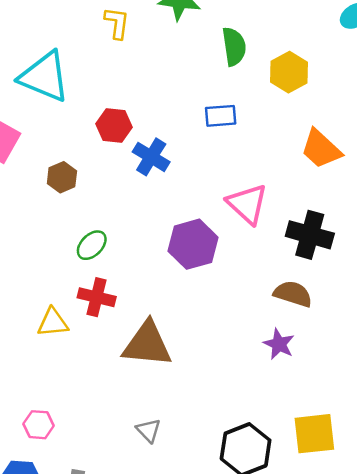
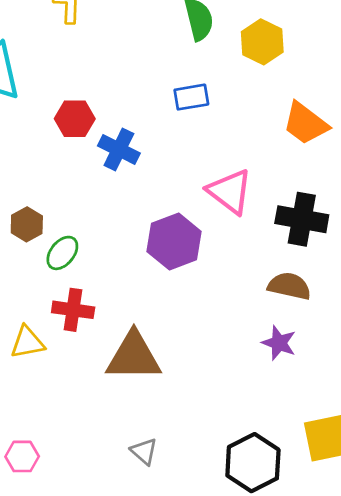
brown hexagon: (62, 177) -> (27, 224), moved

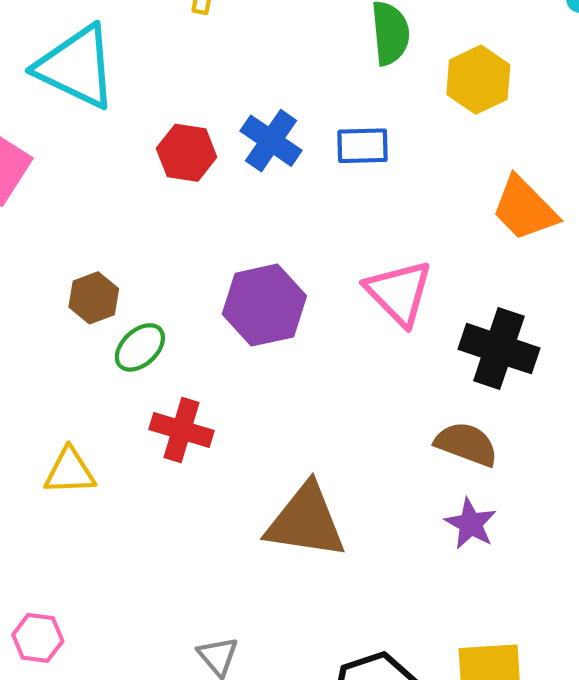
blue cross: (119, 150) -> (271, 141), moved
purple hexagon: (174, 242) -> (264, 305), moved
red cross: (73, 310) -> (181, 430), moved
purple star: (279, 343) -> (471, 524), moved
brown triangle: (134, 357) -> (306, 521), moved

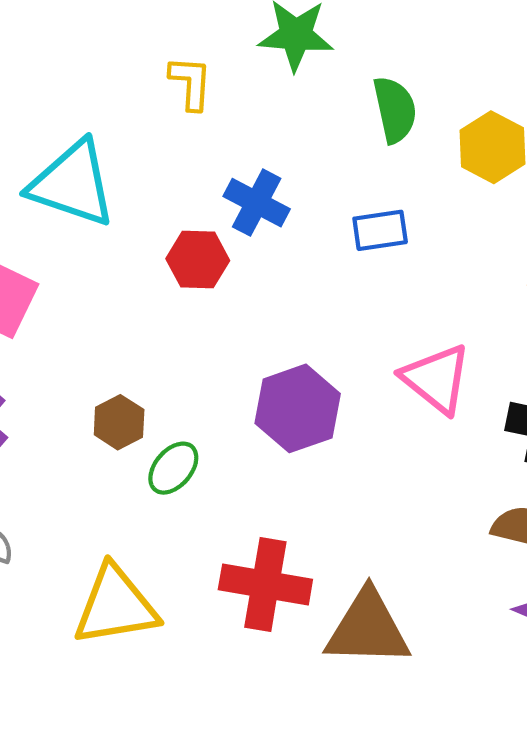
blue cross: (271, 141) -> (257, 203), moved
red cross: (181, 430) -> (265, 585), moved, size x1.4
yellow triangle: (70, 471) -> (116, 606), size x1.6

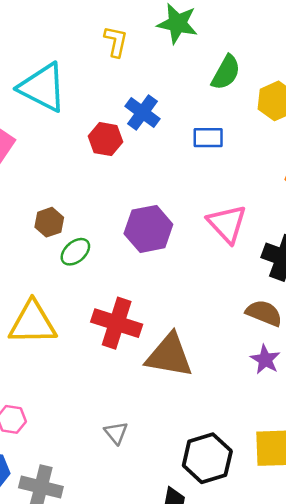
green semicircle: (395, 110) -> (226, 72), turned 33

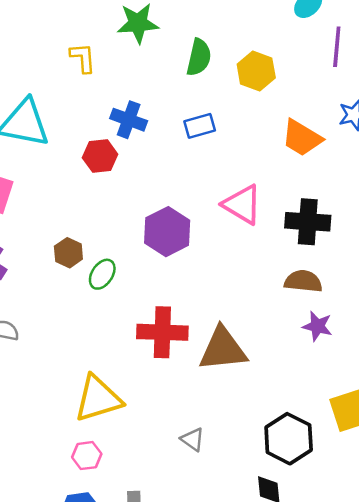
yellow triangle: (33, 323) -> (98, 399), moved

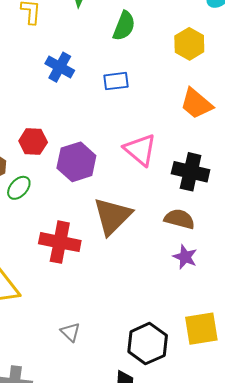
yellow hexagon: (256, 71) -> (189, 44), moved
red hexagon: (100, 156) -> (33, 142), moved
brown triangle: (223, 349) -> (112, 216), moved, turned -48

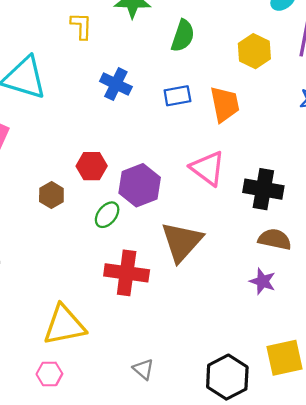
orange trapezoid: (196, 104) -> (225, 104), moved, turned -138
green ellipse: (19, 188) -> (107, 215), moved
brown semicircle: (179, 219) -> (275, 239), moved

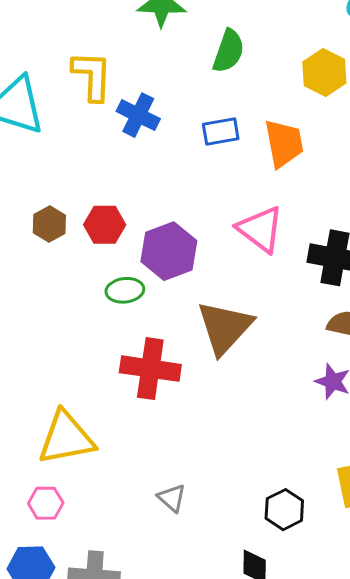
yellow L-shape: (81, 26) -> (92, 76), moved, size x1.4
brown hexagon: (51, 195) -> (49, 224), moved
green ellipse: (107, 215) -> (125, 290), turned 44
black hexagon: (227, 377) -> (284, 510), size x0.7

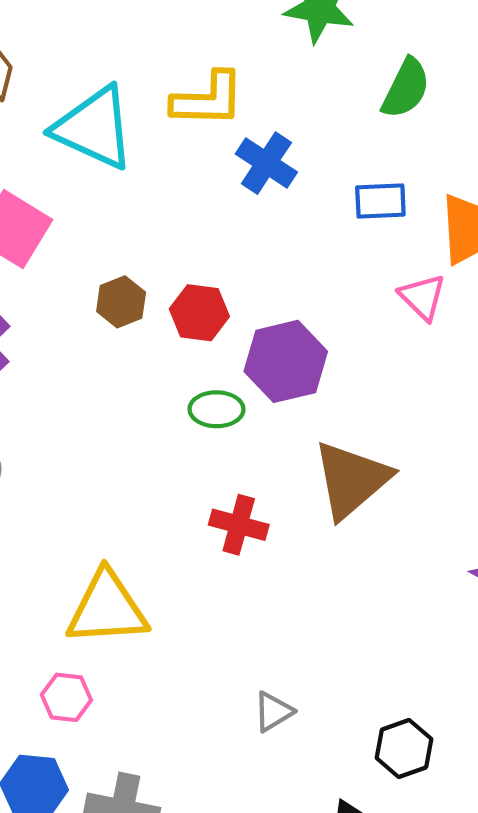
yellow L-shape: (92, 76) -> (208, 99), turned 82
pink triangle: (260, 229) -> (422, 297), moved, size x0.7
red cross: (150, 369) -> (239, 525), size x0.7
gray triangle: (172, 498) -> (273, 712), moved, turned 40

